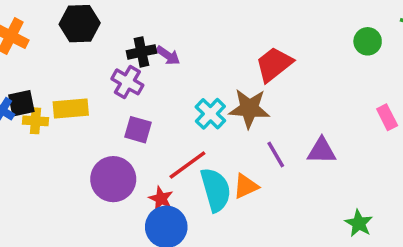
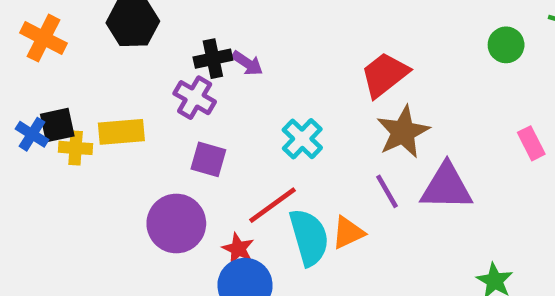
brown star: (249, 108) -> (403, 132), moved, turned -30
purple triangle: (322, 151) -> (447, 187), size x1.4

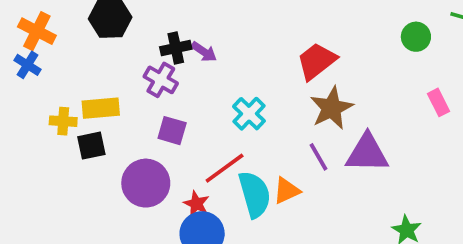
black square: (57, 125) -> (91, 146), moved
blue cross: (32, 134) -> (28, 65), moved
pink rectangle: (531, 143) -> (438, 102), moved

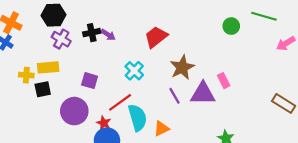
red trapezoid: (317, 61) -> (156, 37), moved
purple cross: (161, 80) -> (61, 39), moved
pink rectangle: (438, 102) -> (224, 81), moved
orange triangle: (286, 191) -> (161, 128), moved

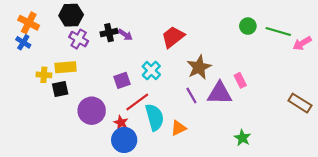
green line: (264, 16) -> (278, 31), moved
purple square: (90, 81) -> (122, 80), moved, turned -35

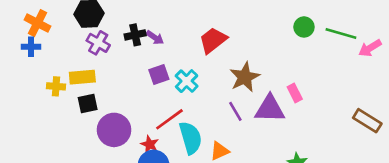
blue cross: (23, 42) -> (31, 47), turned -32
purple square: (122, 80) -> (159, 74), moved
black square: (60, 89) -> (88, 104), moved

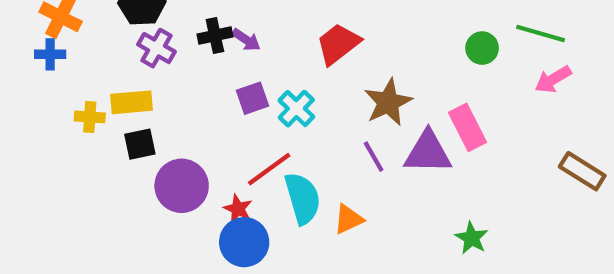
green circle: (304, 27) -> (482, 48), moved
pink arrow: (370, 48) -> (553, 79), moved
pink rectangle: (295, 93) -> (467, 127), size x1.5

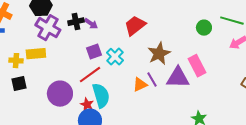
purple cross: (157, 48) -> (48, 28), size x1.4
black square: (140, 144) -> (19, 84), moved
red line: (269, 169) -> (90, 75), moved
cyan semicircle: (303, 198) -> (101, 96), moved
orange triangle: (349, 219) -> (140, 85), moved

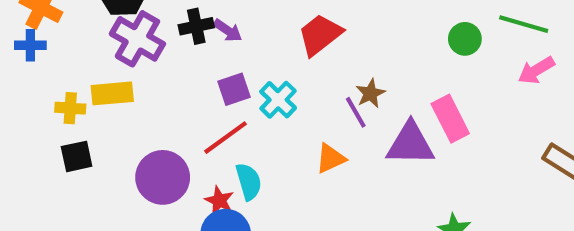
brown star: (159, 54) -> (370, 93), size x0.6
purple line: (152, 80) -> (356, 112), moved
cyan semicircle: (101, 96) -> (249, 182), size x0.7

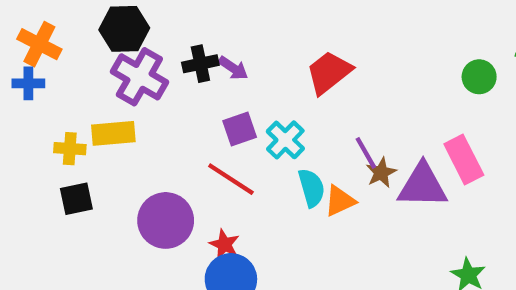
brown star: (370, 93) -> (381, 173), moved
red line: (226, 138) -> (231, 179), turned 69
cyan semicircle: (249, 182) -> (311, 188), moved

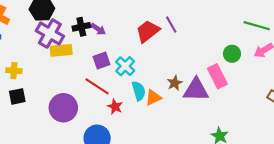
green circle: (479, 77) -> (232, 54), moved
yellow rectangle: (113, 133) -> (61, 50), moved
purple line: (366, 153) -> (171, 25), moved
red star: (224, 244) -> (115, 107), moved

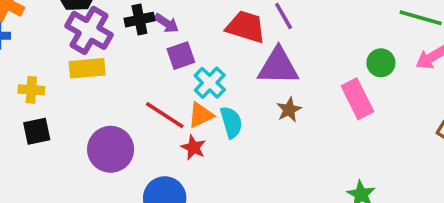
red trapezoid: (148, 31) -> (246, 27), turned 55
yellow rectangle: (61, 50) -> (87, 68), moved
purple square: (102, 61) -> (181, 56), moved
purple triangle: (196, 90) -> (278, 66), moved
orange triangle: (153, 98) -> (201, 115), moved

